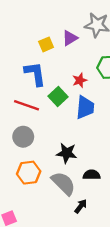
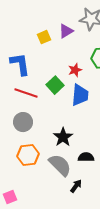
blue L-shape: (35, 74) -> (20, 64), moved
black star: (67, 153) -> (63, 137), turned 30

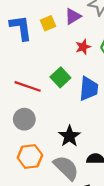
blue L-shape: (20, 64) -> (21, 28), moved
red star: (75, 70) -> (83, 47), moved

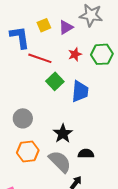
yellow square: (48, 23) -> (44, 25), moved
red line: (28, 86) -> (40, 58), moved

